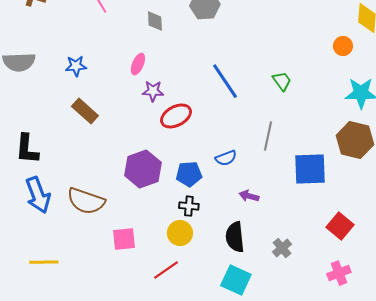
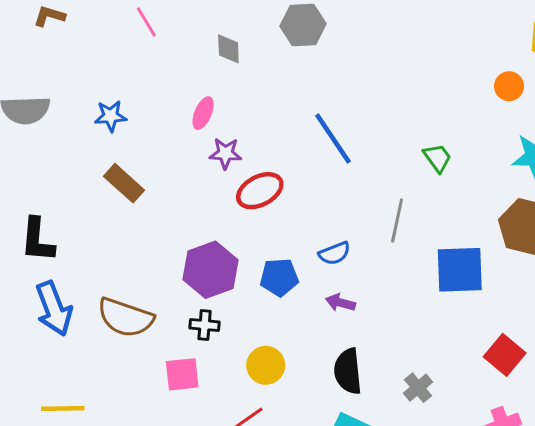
green trapezoid: (282, 81) -> (437, 158), moved
purple arrow: (249, 196) -> (340, 303), moved
black cross: (189, 206) -> (205, 325), moved

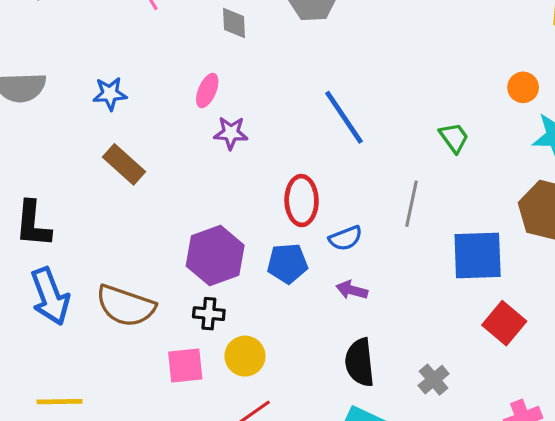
orange circle: (509, 86) -> (523, 87), moved
red ellipse: (260, 191) -> (302, 201), moved, turned -63
red square: (505, 355) -> (504, 323), moved
yellow circle: (266, 365) -> (245, 356), moved

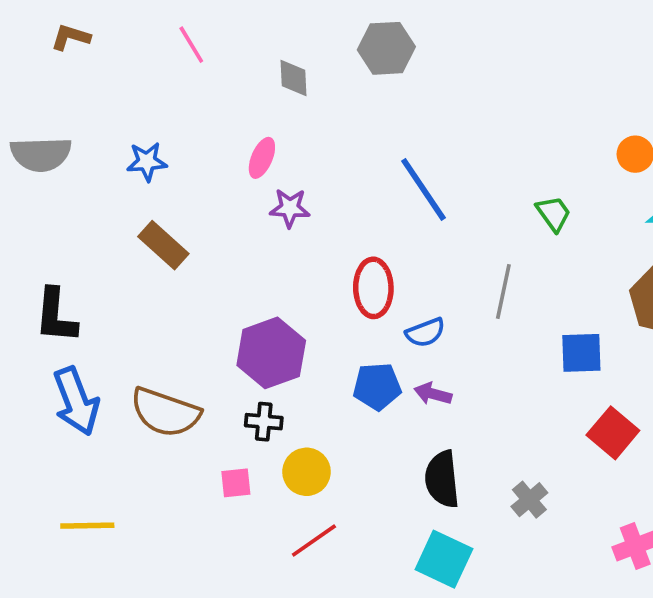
blue square: (478, 256) -> (581, 353), size x0.7
blue pentagon: (287, 263) -> (377, 386), moved
pink square: (185, 365) -> (236, 483), size x0.7

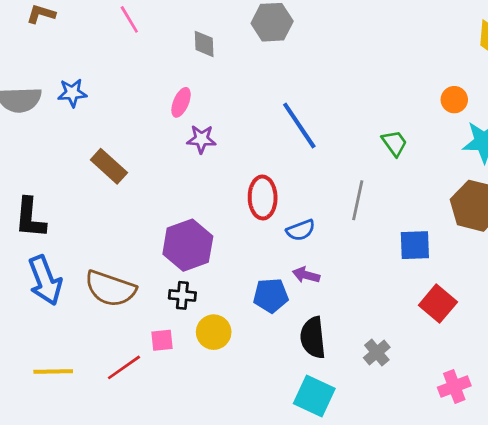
blue star: (147, 162) -> (72, 93), moved
blue pentagon: (377, 386) -> (271, 295), moved
red line: (314, 541) -> (124, 367), moved

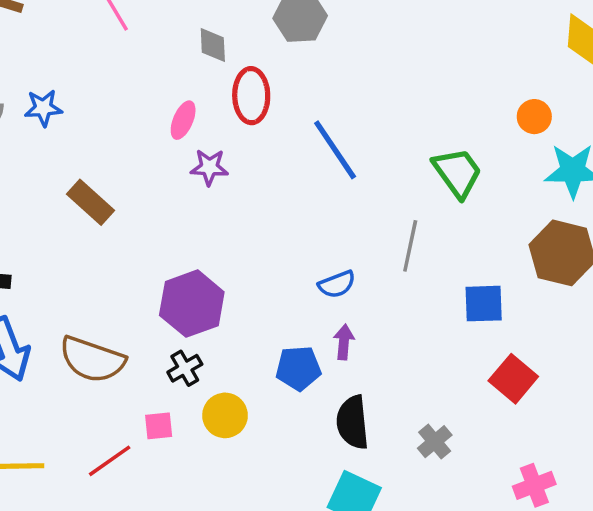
green trapezoid: (394, 143) -> (457, 173), size x1.5
red ellipse: (263, 198) -> (251, 96), moved
purple arrow: (306, 275) -> (344, 342), turned 80
black cross: (182, 295) -> (185, 368), turned -35

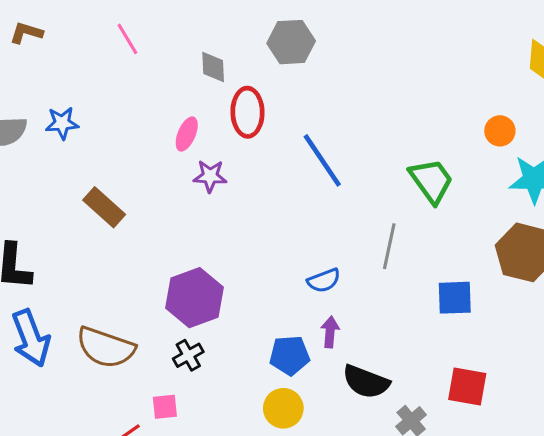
red square: (513, 379) -> (467, 386), moved, turned -30
yellow circle: (225, 415) -> (283, 408), moved
black semicircle: (353, 422) -> (366, 382), moved, turned -63

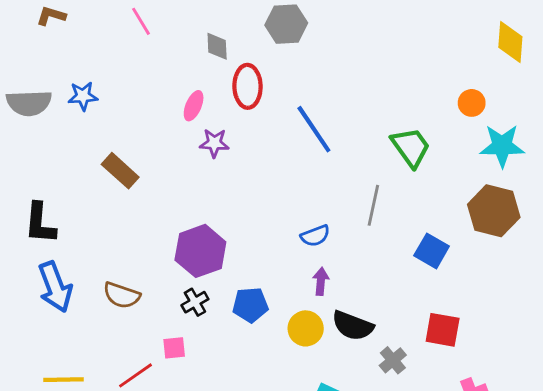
blue square: (455, 298) -> (432, 251), turned 32
brown semicircle: (106, 347) -> (122, 295), size x0.7
blue pentagon: (290, 355) -> (250, 305), moved
yellow circle: (283, 408) -> (306, 328), moved

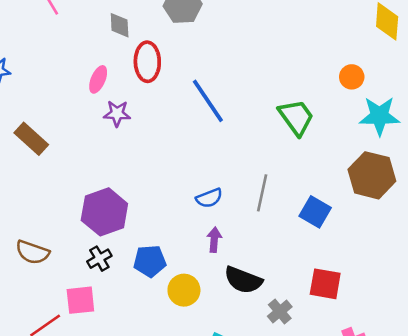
gray line: (373, 205) -> (262, 193), moved
yellow circle: (306, 328) -> (184, 290), moved
pink square: (174, 348) -> (80, 300), size x1.4

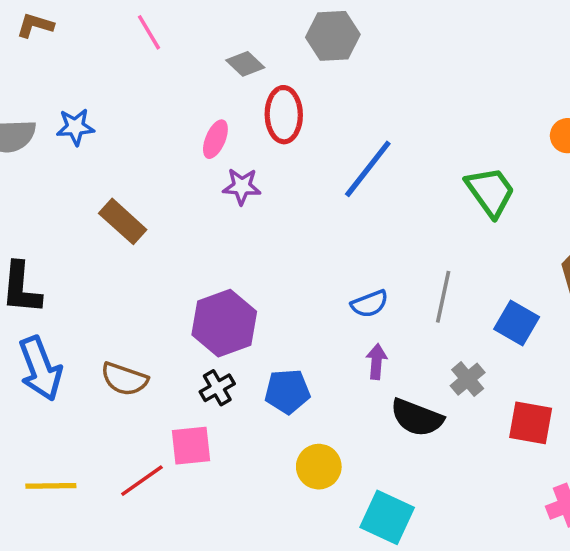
gray diamond: (120, 25) -> (245, 64), turned -44
blue line: (208, 101) -> (368, 169), turned 72
yellow circle: (184, 290) -> (319, 467), moved
gray cross: (280, 312) -> (468, 379), moved

